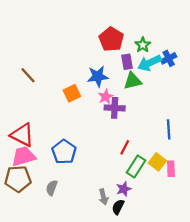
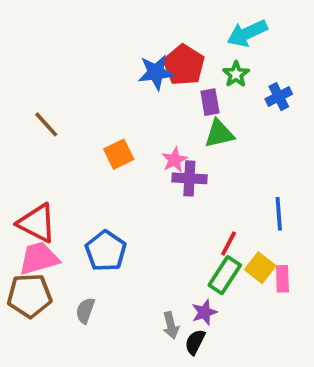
cyan arrow: (150, 63) -> (247, 33), moved
blue star: (98, 76) -> (156, 72), moved
red line: (125, 147) -> (229, 243), moved

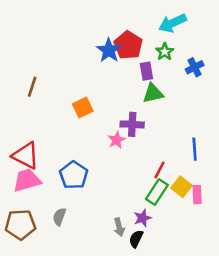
blue star: (156, 72) -> (109, 50), turned -30
brown line: (46, 124) -> (32, 87), turned 60
pink star: (175, 160) -> (117, 140), moved
brown pentagon: (29, 296) -> (20, 224), moved

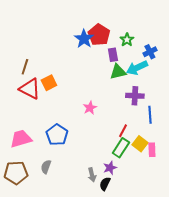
cyan arrow: (172, 23) -> (137, 68), moved
orange square: (83, 108) -> (49, 83), moved
purple cross: (132, 124) -> (135, 96), moved
red triangle: (26, 156) -> (30, 89), moved

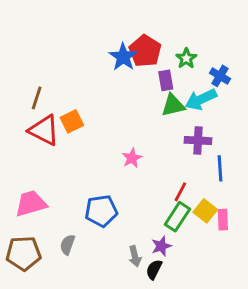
blue cross: (150, 52) -> (220, 76), turned -32
blue pentagon: (57, 135) -> (101, 211), moved, turned 30

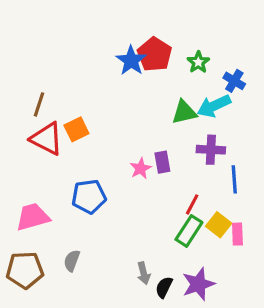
purple rectangle: (166, 80) -> (162, 162), moved
blue pentagon: (101, 211) -> (89, 197), moved
purple star: (161, 246) -> (198, 284), moved, size x1.5

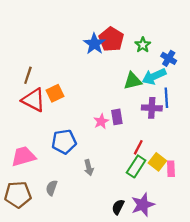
blue line: (234, 179) -> (166, 98), moved
gray arrow: (144, 273) -> (89, 168), moved

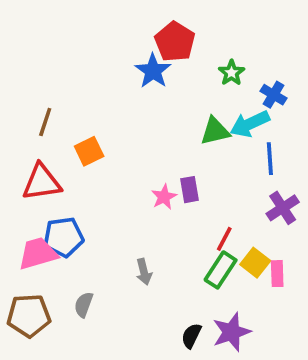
red pentagon: (111, 39) -> (175, 42), moved
red triangle: (34, 100) -> (42, 182), moved, turned -35
purple cross: (152, 108) -> (283, 208), moved, turned -36
blue pentagon: (64, 142) -> (64, 237), moved

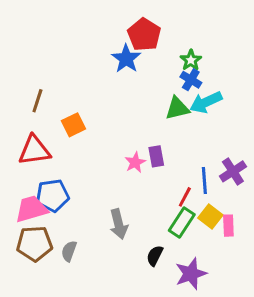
blue cross: (273, 95) -> (191, 80), moved
blue line: (270, 159) -> (204, 180), moved
gray arrow: (144, 272) -> (119, 224), size x1.4
brown pentagon: (29, 316) -> (34, 244), moved
black semicircle: (191, 336) -> (155, 256), moved

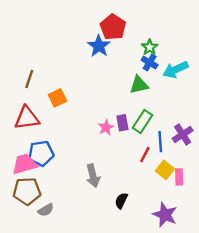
cyan arrow: (206, 102) -> (176, 70), moved
green rectangle: (182, 223) -> (142, 122), moved
gray semicircle: (69, 251) -> (46, 210), moved, turned -140
purple star: (191, 274) -> (165, 215), moved, turned -30

